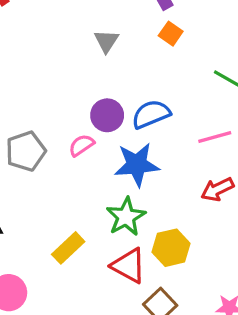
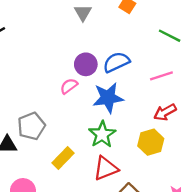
gray pentagon: (26, 151) -> (31, 126), moved
yellow hexagon: (171, 248) -> (151, 142), moved
red triangle: (129, 266) -> (106, 168), turned -48

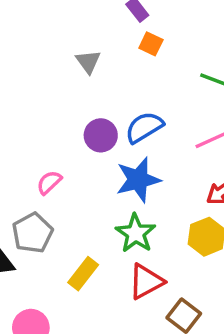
pink semicircle: (69, 86) -> (49, 182), moved

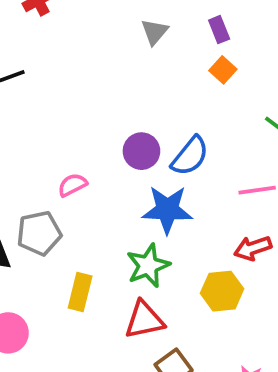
gray triangle: (88, 62) -> (154, 32), moved
blue semicircle: (144, 127) -> (190, 156), turned 144
yellow rectangle: (83, 274) -> (80, 292), turned -40

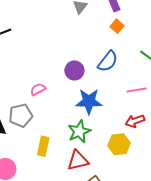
blue semicircle: (190, 156) -> (108, 61), moved

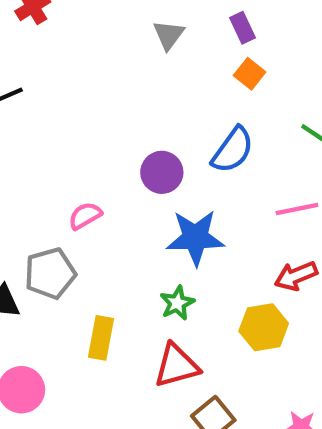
green star: (79, 131) -> (177, 303), size x0.7

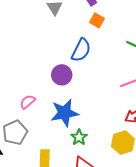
blue semicircle: (233, 150) -> (81, 50), moved
blue star: (195, 238) -> (65, 113), moved

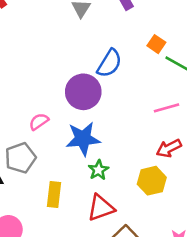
orange square: (97, 20) -> (156, 44), moved
purple circle: (62, 75) -> (83, 92), size x1.4

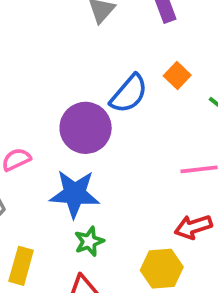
orange square: (156, 44) -> (177, 75), moved

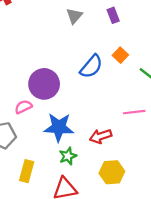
purple circle: (86, 128) -> (44, 84), moved
red arrow: (193, 227) -> (101, 136), moved

